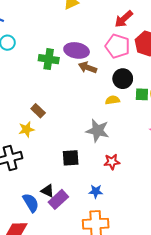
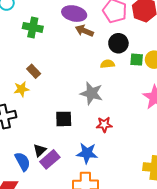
green cross: (49, 59) -> (33, 27), moved
black triangle: (48, 191) -> (40, 150), turned 48
blue star: (96, 191) -> (87, 153), size x1.5

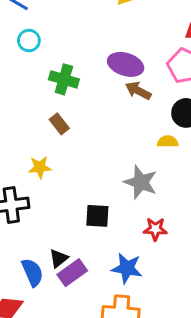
brown rectangle: (34, 71) -> (59, 124), moved

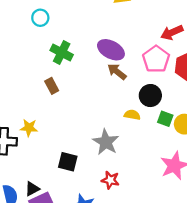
yellow star: (40, 167) -> (29, 128), moved

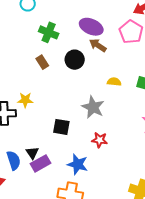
black circle: (150, 96) -> (75, 60), moved
black triangle: (32, 189) -> (32, 153), turned -32

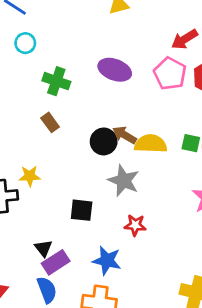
brown arrow: (98, 45) -> (125, 135), moved
black circle: (75, 60) -> (104, 141), moved
yellow semicircle: (114, 82) -> (151, 144), size x1.6
blue semicircle: (14, 160) -> (47, 290), moved

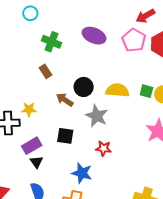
brown arrow: (125, 135) -> (65, 100), moved
purple rectangle: (56, 262) -> (32, 146), moved

